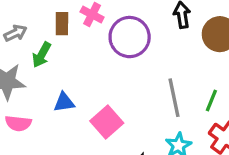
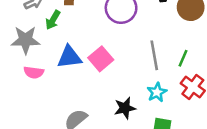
blue triangle: (64, 102) -> (69, 57), size x1.5
pink square: (107, 122) -> (101, 59), moved

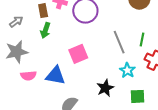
green arrow: (53, 20) -> (45, 30), moved
blue triangle: (69, 57) -> (56, 76), moved, turned 30
pink square: (101, 59) -> (78, 54), turned 30

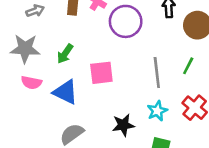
green arrow: (45, 30) -> (65, 54), moved
green line: (142, 40) -> (188, 66), moved

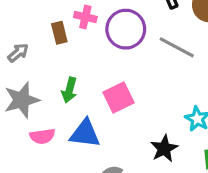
gray line: (157, 73) -> (177, 47), moved, turned -36

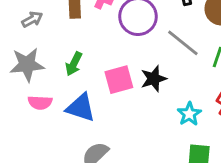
black star: (164, 149) -> (154, 79), moved

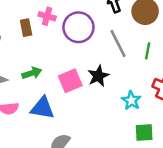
gray line: (183, 43) -> (118, 43), turned 32
green arrow: (74, 64) -> (32, 73), turned -126

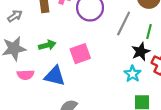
gray line: (118, 43) -> (124, 24), turned 50
black star: (98, 76) -> (141, 52), moved

